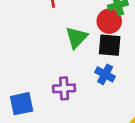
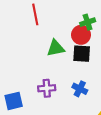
green triangle: (76, 37) -> (56, 48), turned 36
blue cross: (105, 74) -> (80, 89), moved

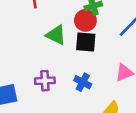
green triangle: (56, 48) -> (56, 35), turned 36

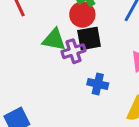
purple cross: (45, 81) -> (73, 51), moved

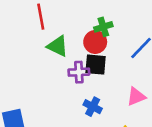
green triangle: (54, 40) -> (58, 46), moved

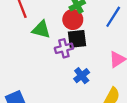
blue cross: (93, 107) -> (82, 76), turned 35

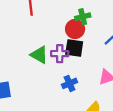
green triangle: (41, 30) -> (39, 55), moved

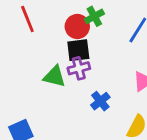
red circle: (75, 29) -> (77, 26), moved
black square: (74, 48) -> (78, 50), moved

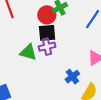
blue cross: (100, 101) -> (72, 77), moved

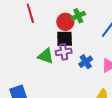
blue cross: (72, 77) -> (86, 62), moved

